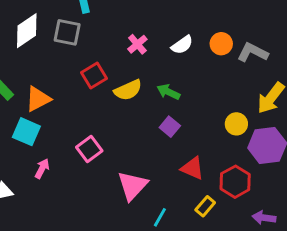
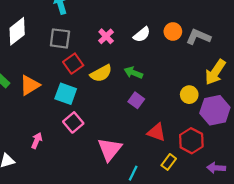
gray square: (67, 32) -> (60, 38), moved
cyan square: (26, 132) -> (66, 94), moved

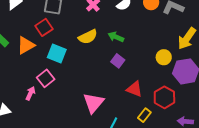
red square: (73, 64) -> (44, 27), moved
pink square: (73, 122) -> (46, 78), moved

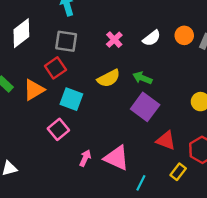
purple square: (118, 61) -> (145, 107), size x1.6
pink arrow: (30, 93) -> (85, 158), moved
pink triangle: (93, 103) -> (117, 158), turned -45

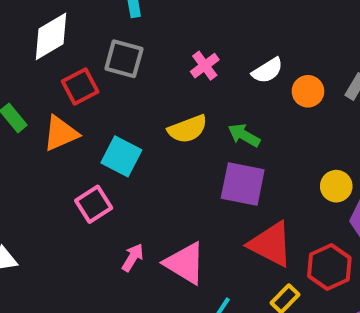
orange circle: (184, 35) -> (308, 91), moved
red square: (55, 68) -> (80, 87), moved
purple square: (145, 107) -> (243, 184), turned -32
red triangle: (166, 140) -> (271, 244), size x1.4

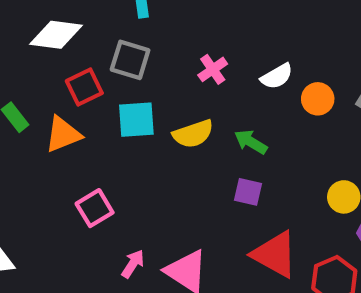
white diamond: (51, 36) -> (56, 35), turned 36
cyan square: (121, 156) -> (136, 120), moved, turned -33
purple square: (243, 184) -> (248, 192), size x0.6

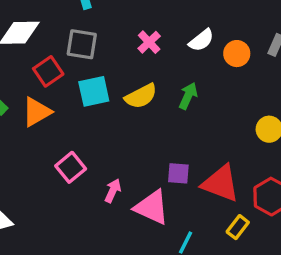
green arrow: (251, 142) -> (188, 96), turned 92
purple square: (248, 192) -> (178, 173), moved
pink arrow: (133, 264) -> (113, 191), moved

